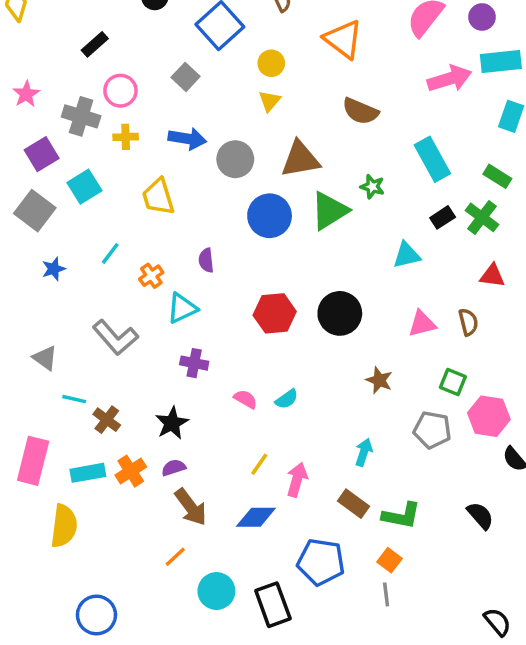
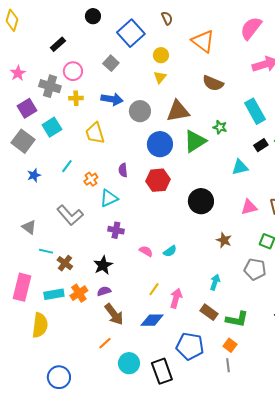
red hexagon: (275, 313) -> (158, 180), moved

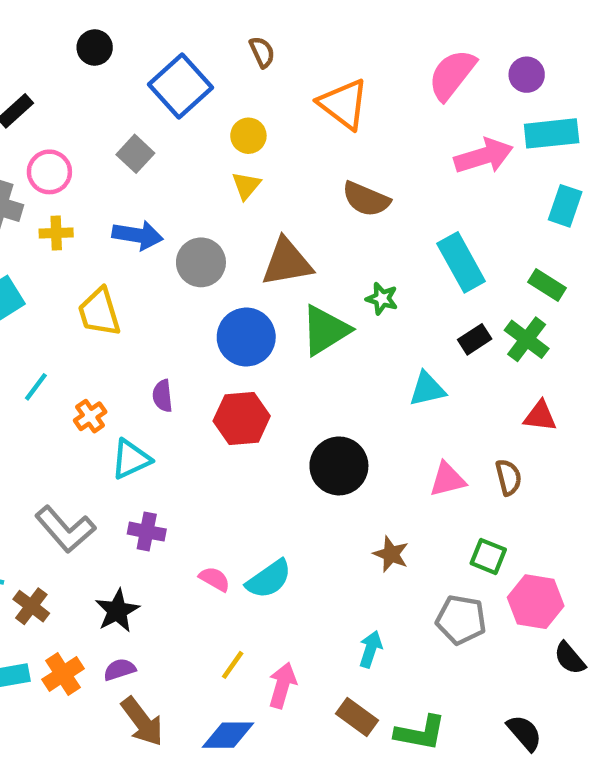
gray L-shape: (70, 215) -> (65, 529), moved
cyan semicircle: (170, 251) -> (269, 579), size x1.5

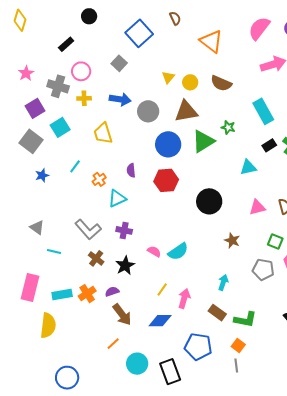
black circle: (95, 48) -> (89, 16), moved
yellow circle: (248, 136) -> (190, 82), moved
brown cross: (31, 606) -> (96, 258), moved
black star: (117, 611) -> (125, 265), moved

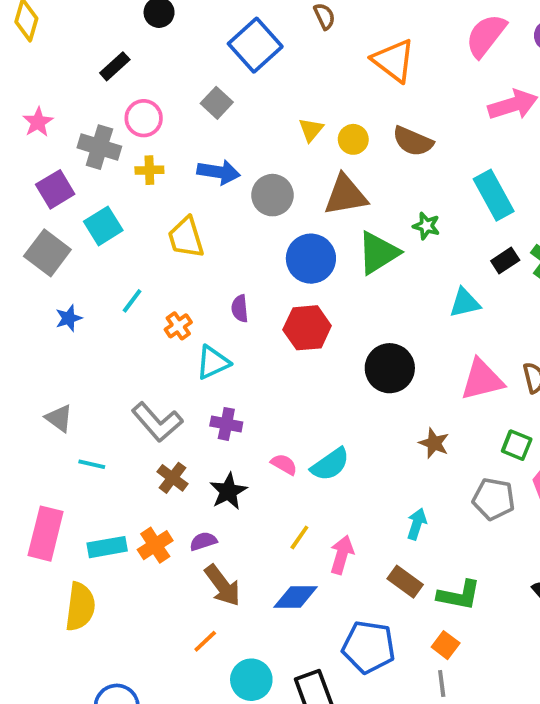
pink triangle: (257, 207) -> (482, 380), size x1.4

